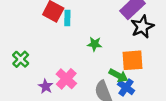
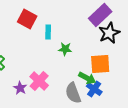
cyan rectangle: (67, 18) -> (48, 32), moved

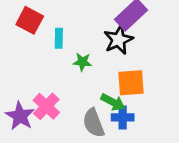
black star: (109, 33) -> (118, 40), moved
purple star: (20, 88) -> (20, 116), size x1.5
blue cross: (94, 89) -> (123, 117), turned -35

